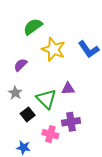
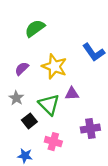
yellow star: (53, 49) -> (54, 66), moved
purple cross: (71, 122) -> (90, 129), moved

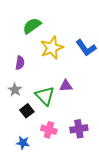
yellow star: (54, 66) -> (52, 48), moved, turned 30
purple semicircle: (22, 69) -> (20, 63), turned 144
purple cross: (90, 129) -> (79, 129), moved

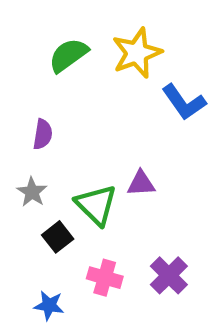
yellow star: (52, 48) -> (137, 53), moved
purple cross: (79, 129) -> (169, 275), turned -36

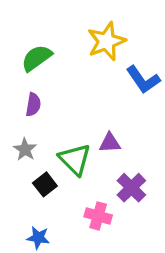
green semicircle: (68, 55) -> (37, 58), moved
purple cross: (169, 275) -> (131, 188), moved
pink cross: (105, 278) -> (98, 216), moved

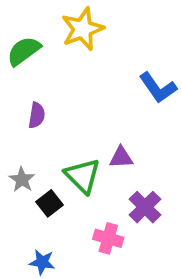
yellow star: (106, 41) -> (83, 29), moved
green semicircle: (37, 58) -> (24, 51), moved
gray star: (25, 149) -> (22, 180), moved

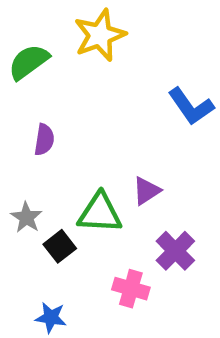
purple triangle: (121, 157) -> (146, 191), turned -30
green triangle: (83, 176) -> (100, 213), turned -42

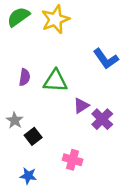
green semicircle: (29, 62) -> (18, 17), moved
green triangle: (100, 213) -> (55, 81), moved
purple cross: (175, 251) -> (102, 119), moved

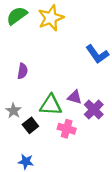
green triangle: (55, 81) -> (51, 105), moved
purple triangle: (81, 106) -> (75, 97), turned 49
pink cross: (73, 160) -> (67, 129), moved

